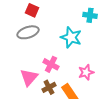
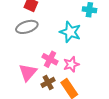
pink star: (86, 72) -> (71, 64), moved

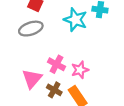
cyan star: (70, 32) -> (75, 20), moved
brown cross: (48, 82) -> (54, 90), turned -32

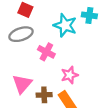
pink cross: (56, 64) -> (46, 52), moved
brown cross: (54, 90) -> (44, 95), turned -32

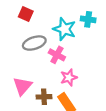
gray ellipse: (21, 34) -> (34, 43), moved
pink cross: (46, 52) -> (57, 55), moved

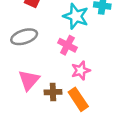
gray ellipse: (34, 43) -> (24, 37), moved

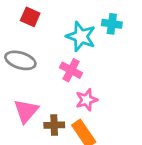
gray ellipse: (24, 37) -> (20, 60), turned 35

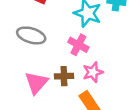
brown cross: (54, 125) -> (64, 76), moved

